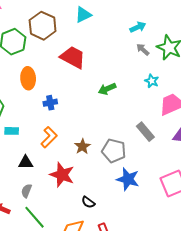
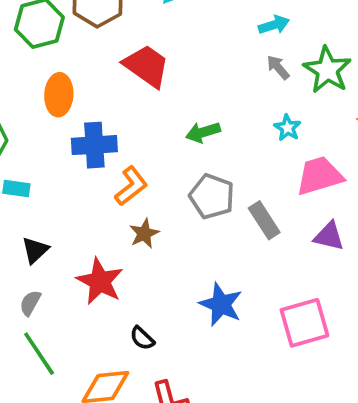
blue cross: (50, 103) -> (94, 145), size x1.6
orange L-shape: (49, 137) -> (131, 186), moved
gray pentagon: (114, 151) -> (212, 196), moved
black triangle: (26, 162) -> (35, 250), turned -49

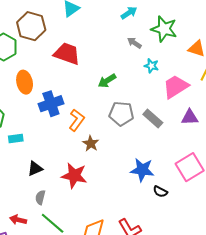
gray arrow: (278, 67) -> (134, 43), moved
black triangle: (35, 250) -> (35, 169), turned 35
black semicircle: (142, 338) -> (160, 192), moved

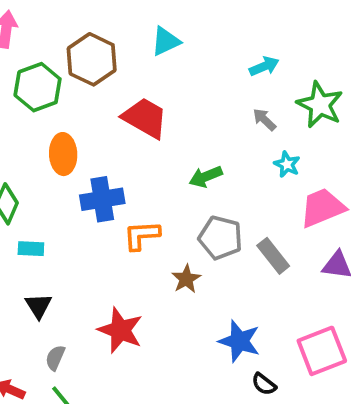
orange L-shape: (77, 120) -> (142, 235), turned -140
brown star: (91, 143) -> (186, 279), moved
black triangle: (35, 169) -> (38, 306), moved, turned -49

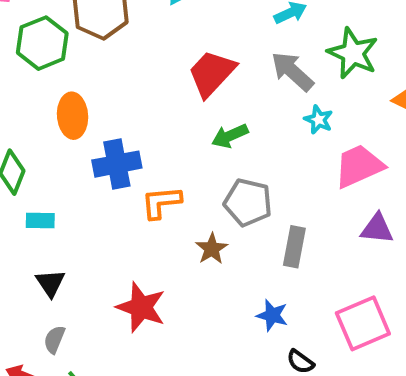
red trapezoid: (145, 118) -> (212, 73), moved, turned -75
gray arrow: (264, 120) -> (292, 71), size x1.6
gray rectangle: (273, 256) -> (294, 247), moved, turned 51
blue star: (239, 341) -> (272, 315), size x0.7
gray semicircle: (55, 358) -> (54, 340), moved

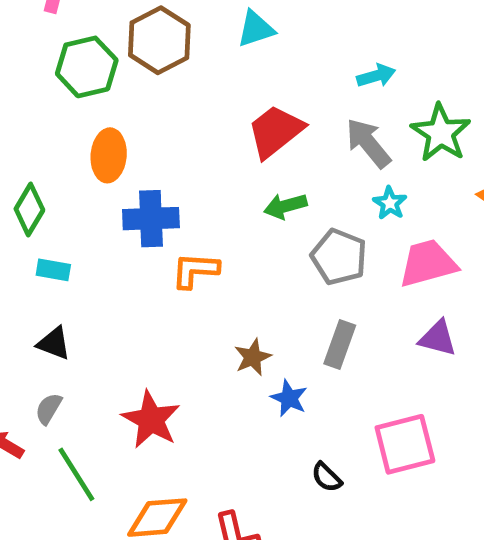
gray pentagon: (248, 202) -> (339, 257), moved
brown star: (212, 249) -> (253, 357), moved
black triangle: (50, 283) -> (54, 343), turned -44
red star: (141, 307) -> (151, 420), moved
blue star: (272, 315) -> (289, 398), moved

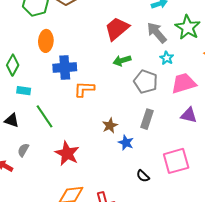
black triangle: (54, 343) -> (12, 120), moved
green line: (76, 474) -> (45, 116), moved

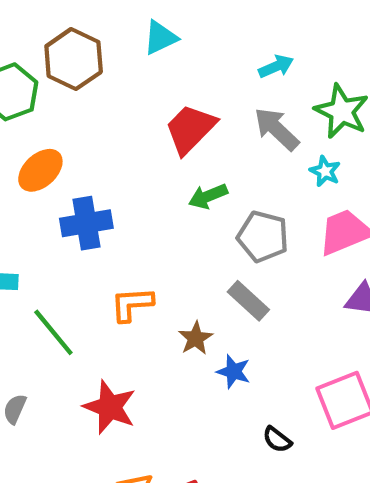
orange ellipse: (46, 41) -> (40, 170), turned 50
cyan star: (167, 58) -> (325, 171), moved
orange L-shape: (84, 89) -> (132, 304), moved
gray rectangle: (147, 119) -> (248, 301), moved, turned -60

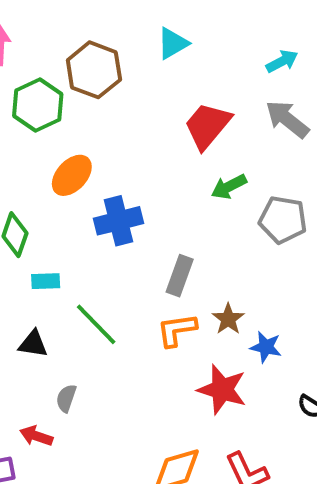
gray rectangle: (248, 301) -> (180, 276), moved, turned 72
orange L-shape: (132, 304) -> (177, 330), moved
red star: (110, 407) -> (222, 390), moved

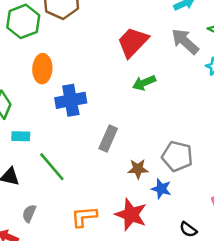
orange ellipse: (72, 175) -> (42, 69), turned -44
gray pentagon: (283, 220) -> (177, 156), moved
brown star: (228, 319) -> (138, 169), turned 30
orange L-shape: (177, 330) -> (84, 217), moved

